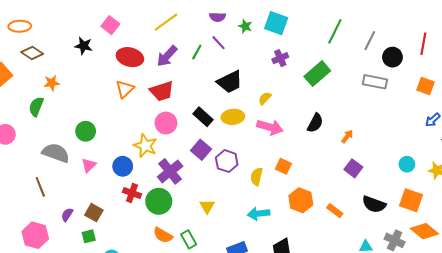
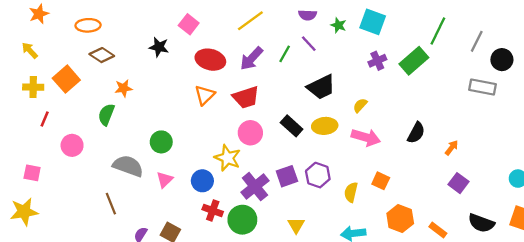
green rectangle: (317, 74) -> (414, 61), moved
purple square: (201, 150) -> (287, 176), moved, turned 30

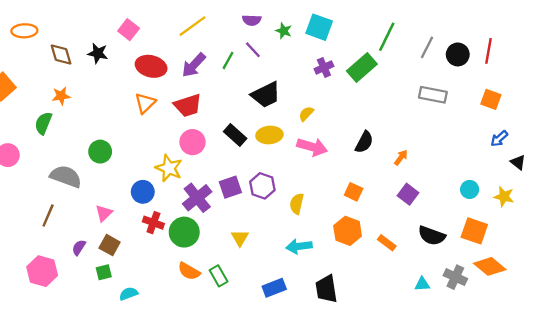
brown diamond: (102, 55) -> (61, 54), moved, turned 40
black circle: (502, 60) -> (458, 54), moved
pink triangle: (165, 180) -> (104, 213), moved
orange square: (381, 181) -> (354, 192), moved
brown line: (111, 204) -> (48, 216), turned 45

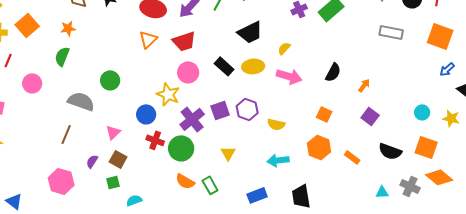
orange star: (61, 96) -> (68, 28), moved
orange square: (491, 99) -> (440, 36), size x1.5
yellow semicircle: (297, 204) -> (276, 124), turned -90

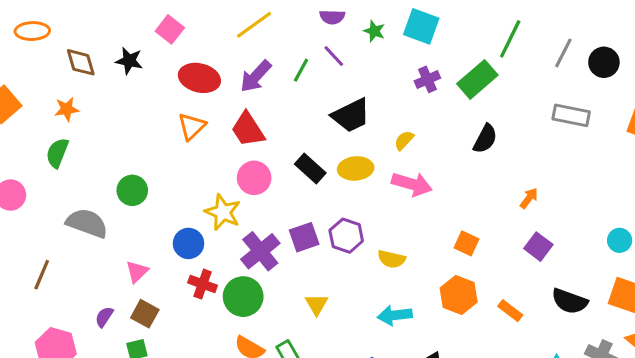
red trapezoid: (184, 41) -> (248, 129), turned 75
black semicircle: (333, 72) -> (485, 139), moved
brown line: (66, 134) -> (42, 275), moved

